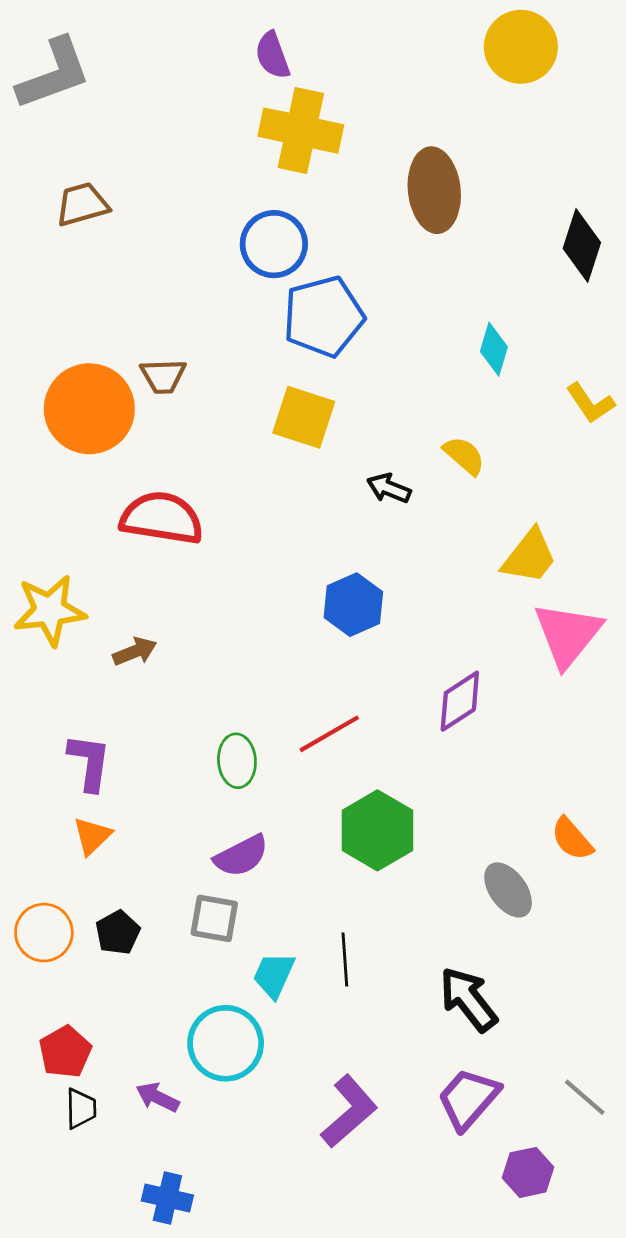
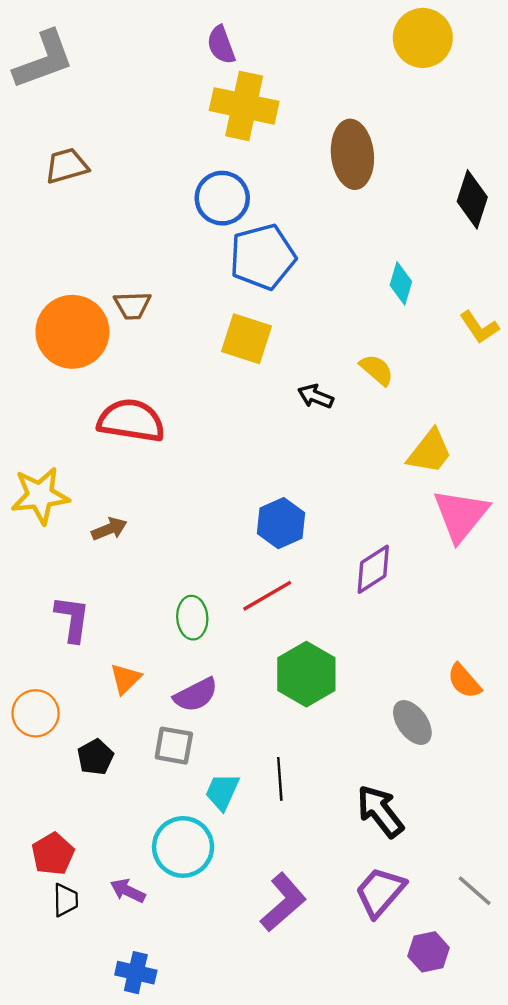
blue hexagon: (353, 605) -> (281, 523), moved
orange triangle: (92, 836) -> (125, 679), moved
orange circle: (44, 933) -> (36, 713), moved

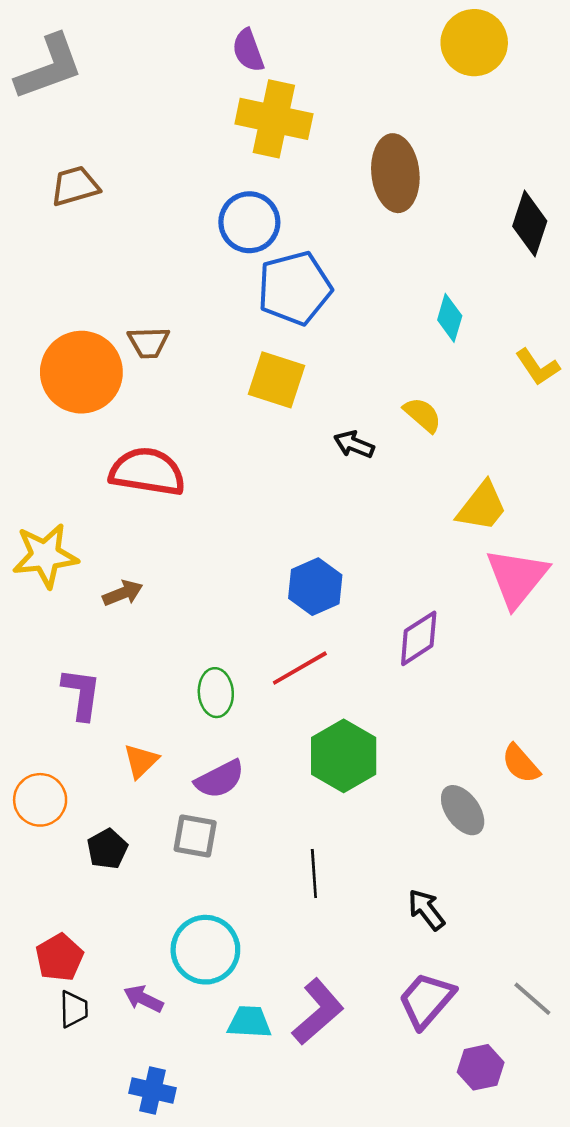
cyan trapezoid: (222, 792) -> (249, 1022), moved, turned 69
black arrow: (380, 811) -> (426, 910), size x0.7

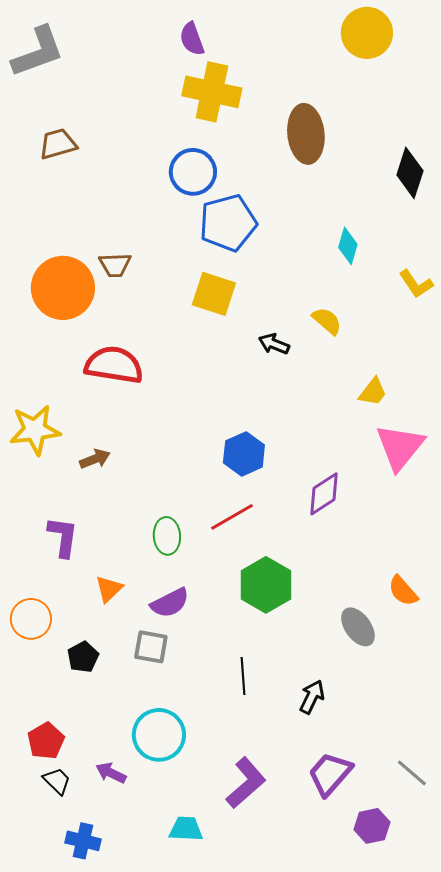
yellow trapezoid: (482, 507) -> (373, 392), size x0.7
black arrow: (426, 910) -> (312, 697), moved, turned 64
black trapezoid: (74, 1009) -> (57, 781), turned -44
cyan trapezoid: (249, 1022) -> (186, 829), moved
blue cross: (152, 1091) -> (83, 841), moved

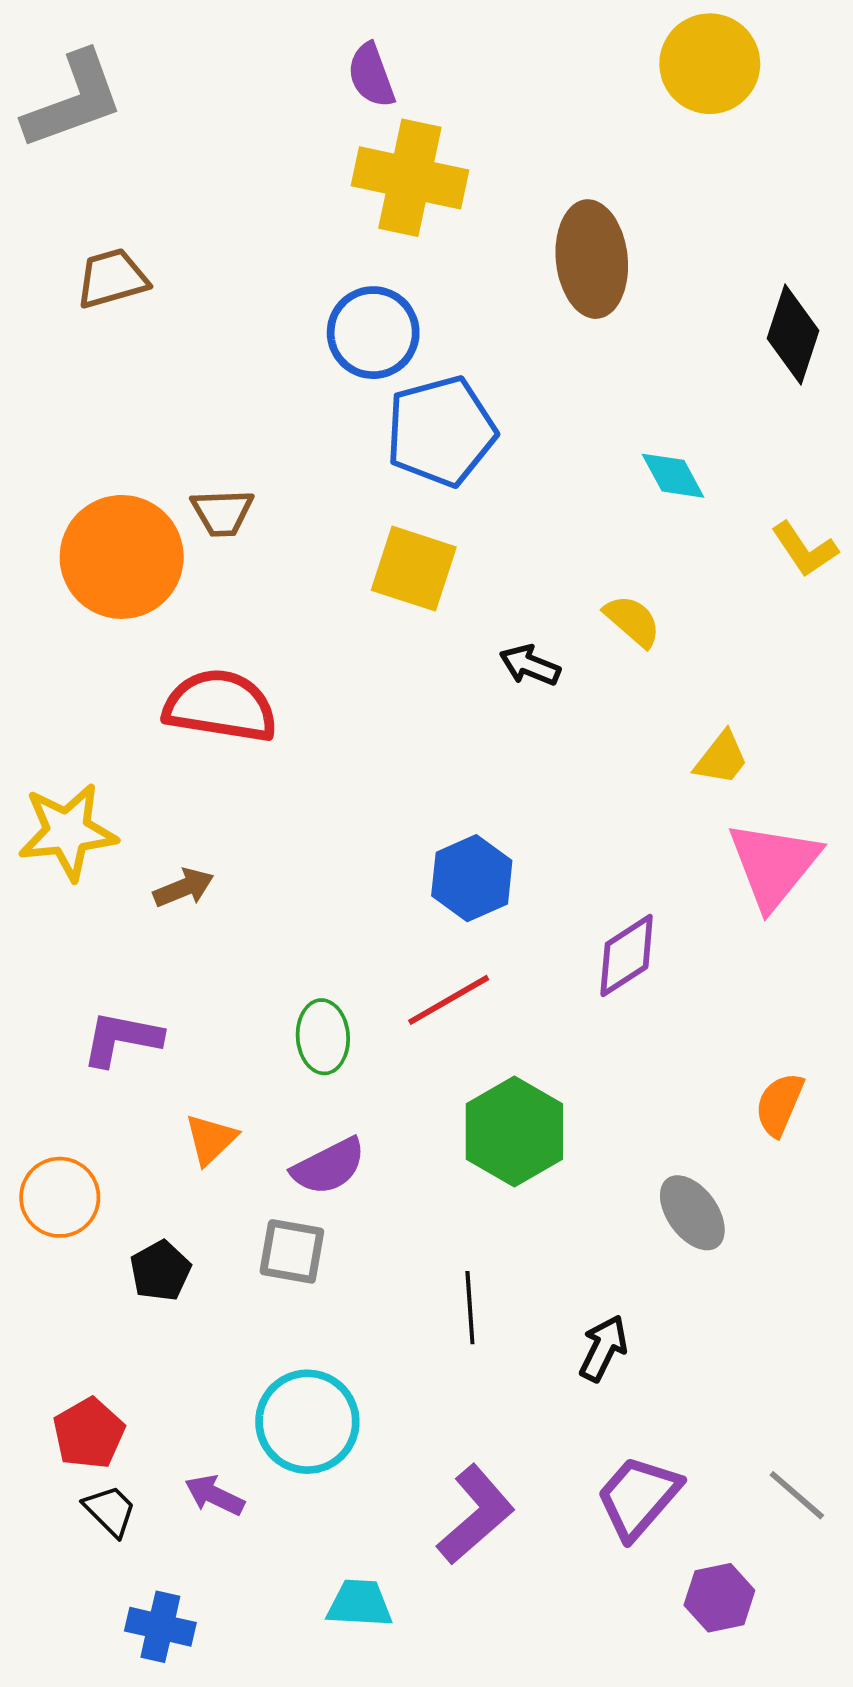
cyan diamond: (348, 246) -> (673, 476), turned -45
purple L-shape: (63, 537) -> (122, 1039), turned -87
orange semicircle: (403, 591) -> (779, 1104), moved, turned 64

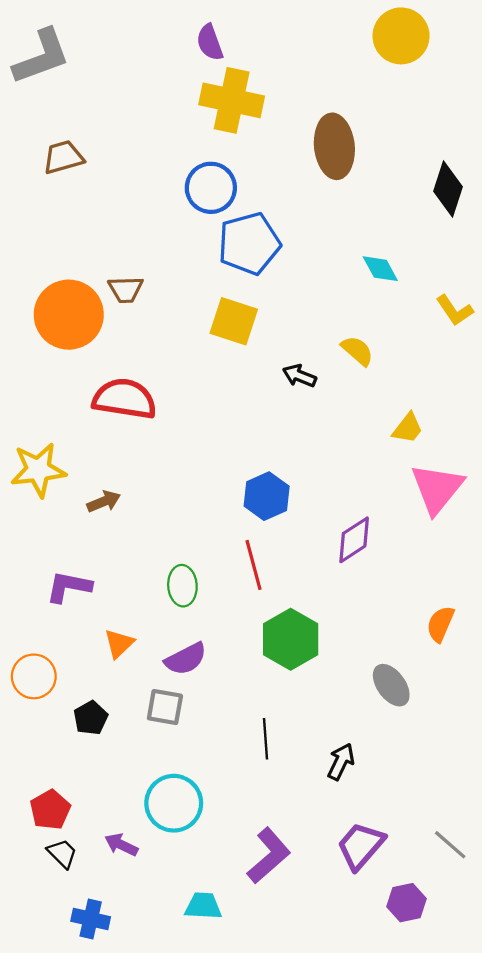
red line: (449, 1000) -> (253, 565), turned -75

